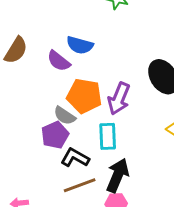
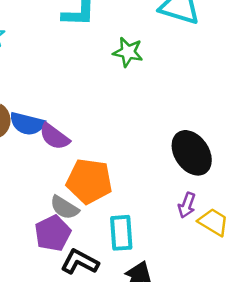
blue semicircle: (80, 45) -> (27, 124), moved
purple arrow: (119, 99) -> (187, 205), moved, size x0.6

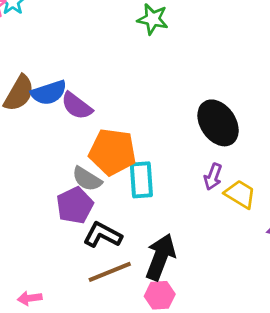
blue semicircle: (27, 124) -> (49, 93), turned -32
cyan rectangle: (121, 233) -> (141, 180), moved

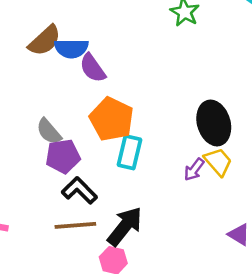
gray semicircle: (87, 179) -> (49, 131), moved
yellow trapezoid: (240, 194) -> (218, 162), moved

